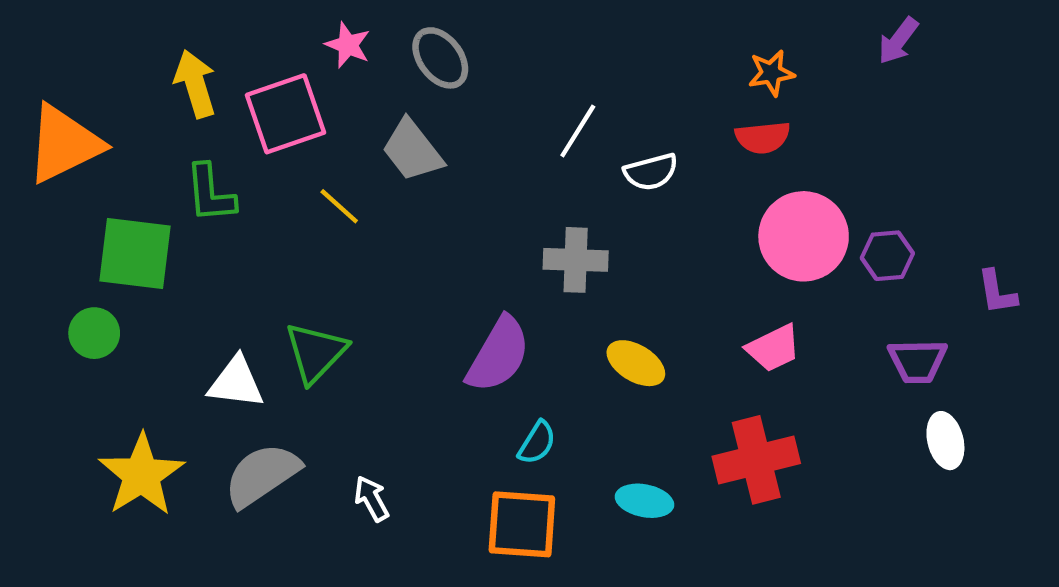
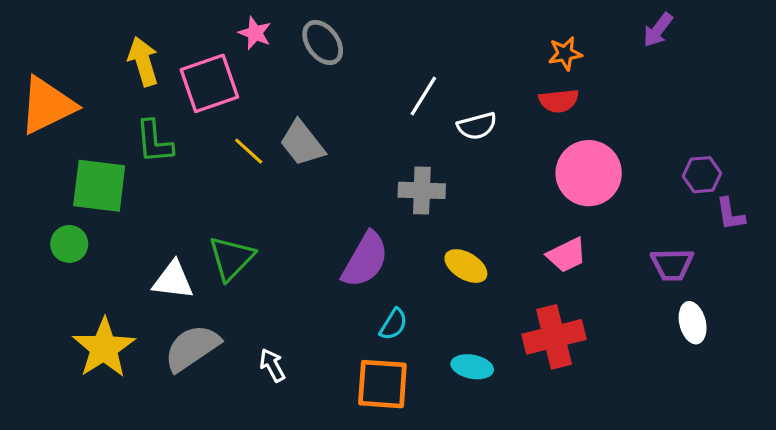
gray trapezoid: (412, 150) -> (302, 143), moved
purple hexagon: (887, 256) -> (702, 175), moved

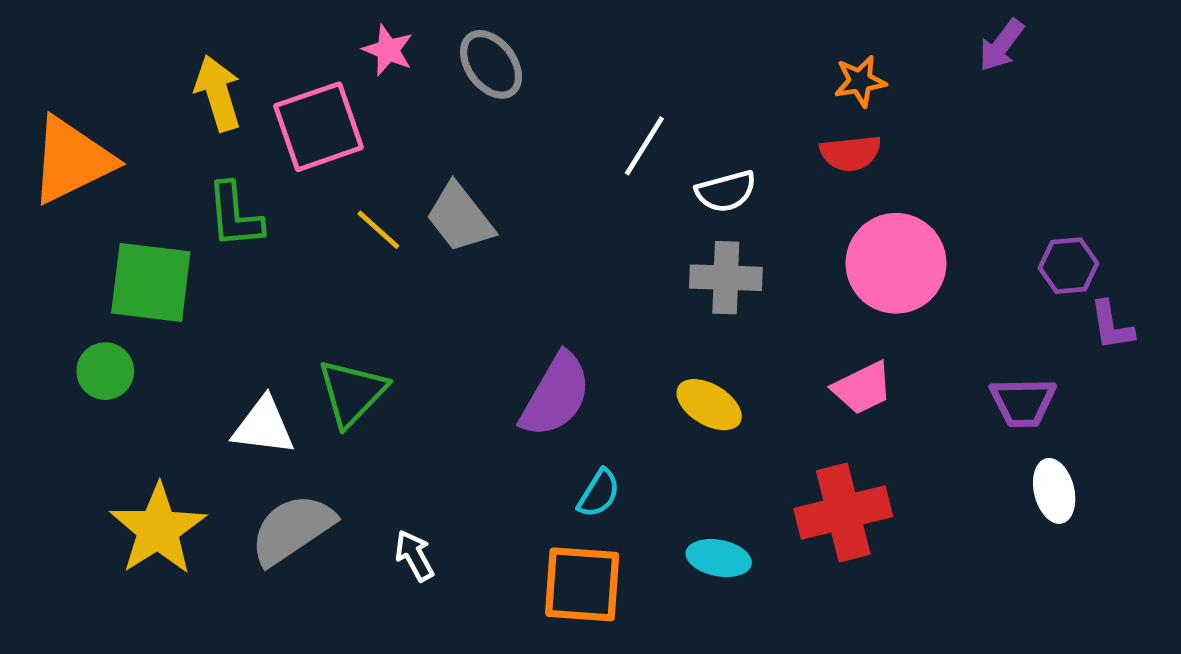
gray cross: (422, 190) -> (726, 278), moved

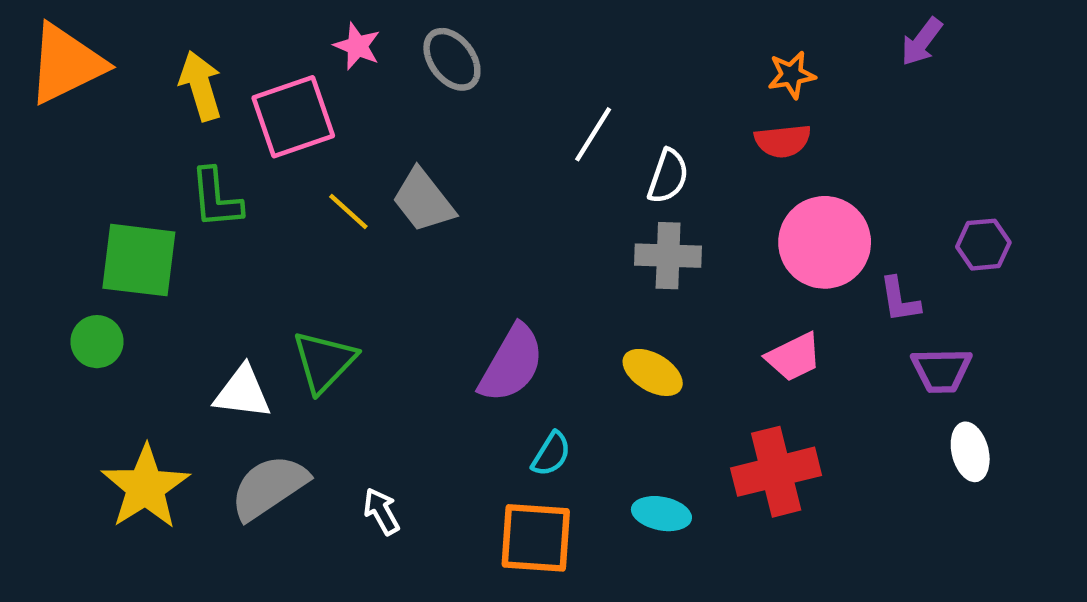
orange triangle: (72, 160) -> (66, 64), moved
white semicircle: (726, 191) -> (668, 176), turned -56
purple L-shape: (1112, 326) -> (900, 300), moved

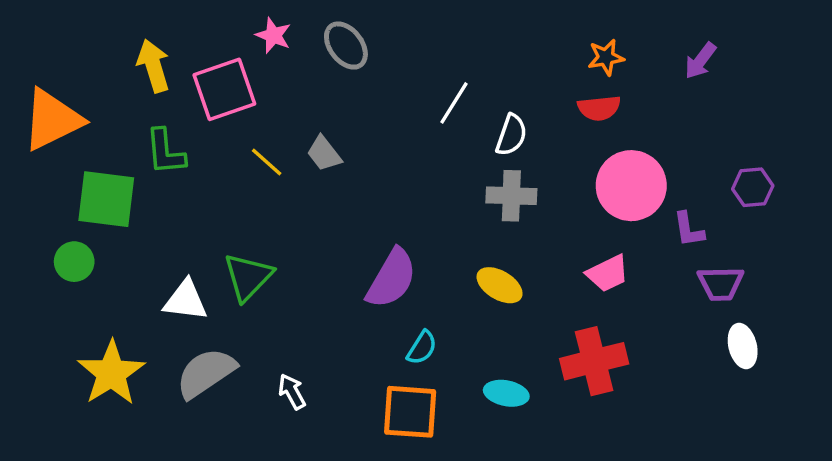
purple arrow: (922, 42) -> (700, 61), moved
orange triangle: (66, 64) -> (52, 120), moved
gray trapezoid: (423, 200) -> (324, 154), size x0.7

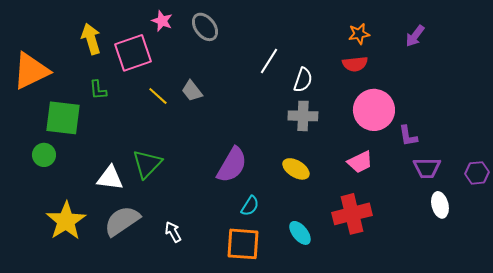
green L-shape: (165, 152) -> (98, 90), size x0.7
purple hexagon: (753, 187) -> (477, 173), moved
cyan ellipse: (506, 393) -> (300, 233), turned 40

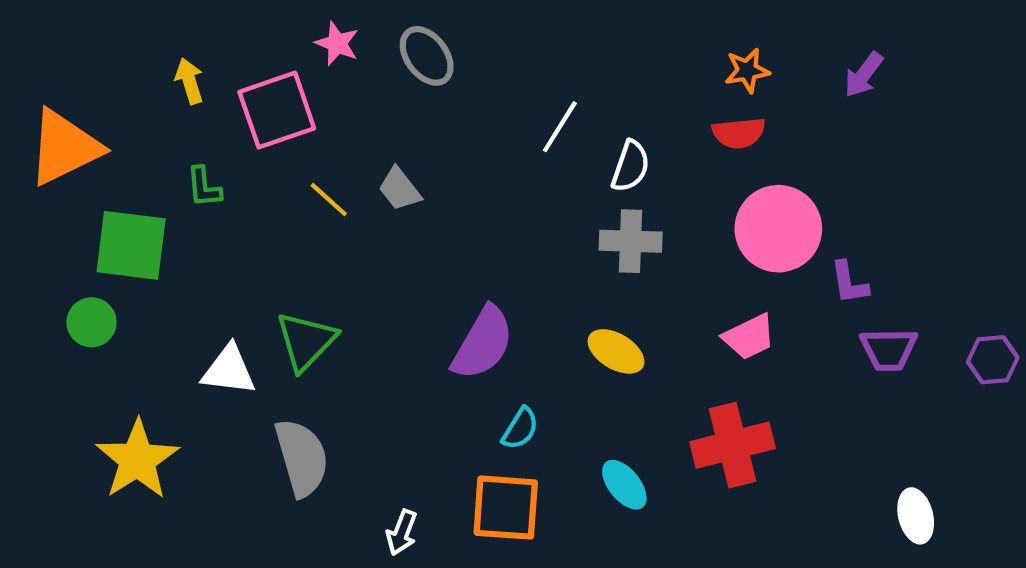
yellow arrow: (91, 39) -> (189, 81), size x0.7
white ellipse: (440, 205) -> (916, 516), moved
gray semicircle: (122, 221) -> (302, 458), moved, turned 108
white arrow: (173, 232) -> (402, 533), moved, turned -130

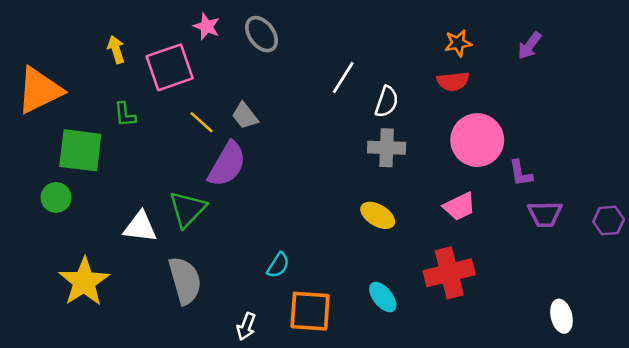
purple semicircle: (483, 343) -> (227, 164), moved
cyan semicircle: (520, 428) -> (278, 265), moved

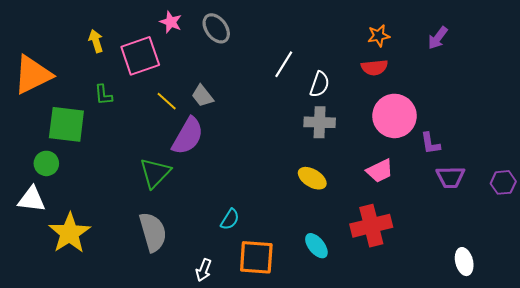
white triangle: (140, 227) -> (32, 199), moved

